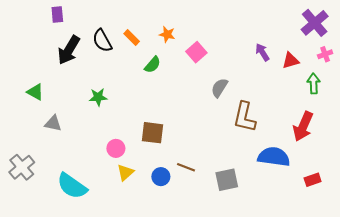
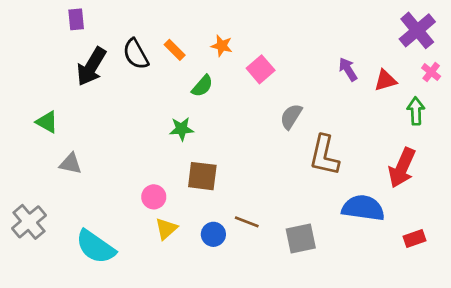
pink cross: (325, 54) -> (431, 72), turned -32
green star: (98, 97) -> (182, 129), moved

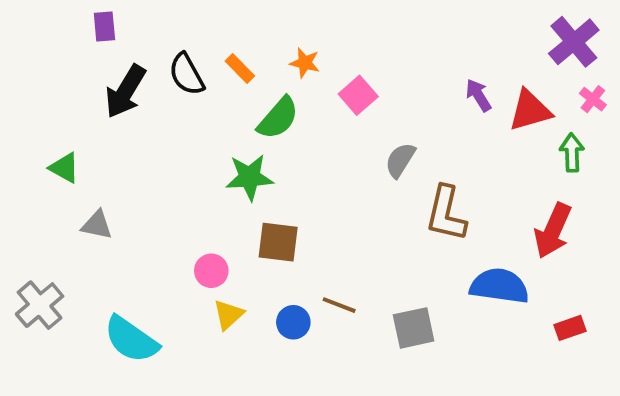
red triangle: (385, 80) -> (530, 110), size x1.4
green semicircle: (202, 86) -> (278, 118), size x1.4
green star: (182, 129) -> (249, 177), size x1.4

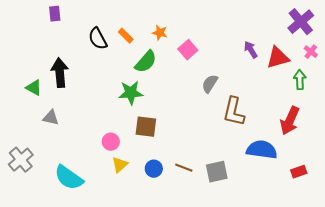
black arrow: (125, 91) -> (60, 73), moved, turned 144
brown line: (339, 305) -> (184, 168), moved

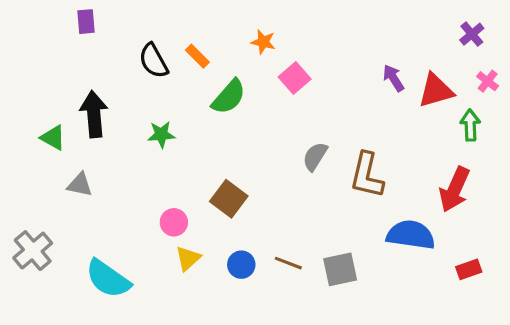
purple cross: (301, 22) -> (472, 34), size x0.6
orange star: (160, 33) -> (263, 42), moved
gray semicircle: (210, 84) -> (315, 156), moved
green star: (131, 93) -> (161, 134), moved, size x0.7
brown square: (146, 127) -> (229, 199), turned 30

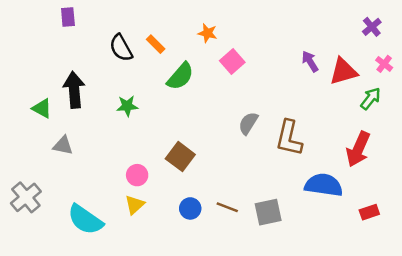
green arrow: (470, 125) -> (371, 99), turned 40
yellow triangle: (188, 258) -> (135, 205), moved

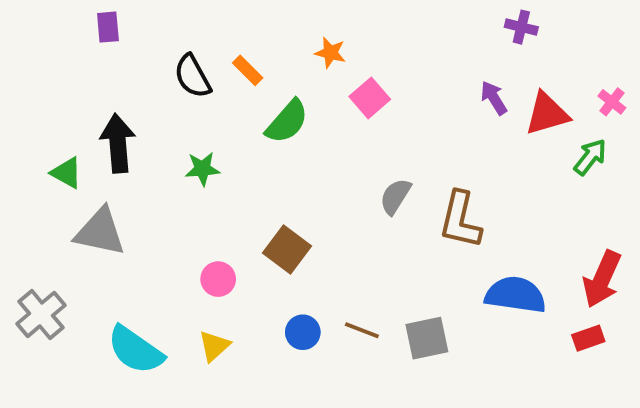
purple cross: (372, 27) -> (521, 27), moved, turned -36
gray triangle: (63, 145) -> (100, 232), size x1.6
red arrow: (358, 149) -> (602, 279), moved
yellow triangle: (135, 205) -> (214, 346), moved

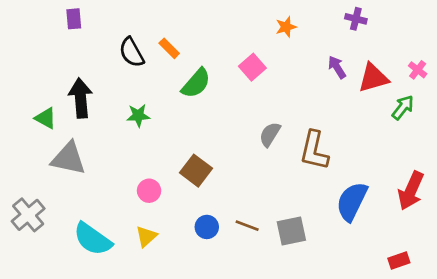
orange star: (330, 53) -> (286, 27), moved, turned -30
blue semicircle: (515, 295) -> (352, 201), turned -72
red rectangle: (588, 338) -> (399, 261), moved

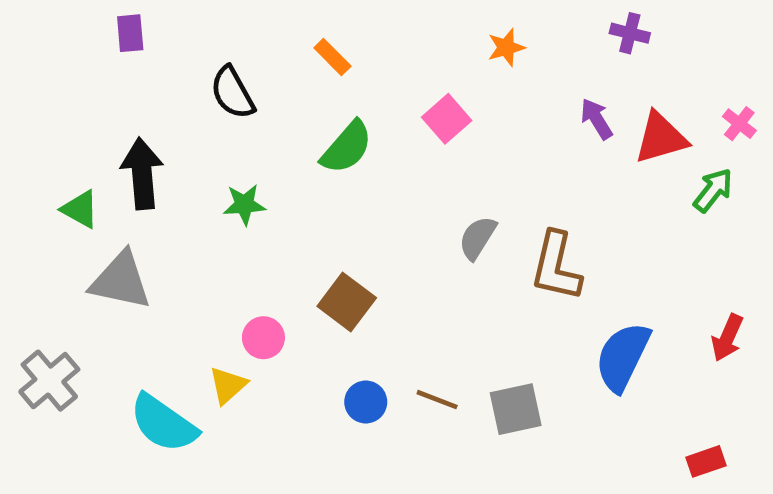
orange rectangle: (169, 48) -> (332, 57), moved
red arrow: (411, 191) -> (727, 338), size x0.7
yellow triangle: (146, 236) -> (228, 385), moved

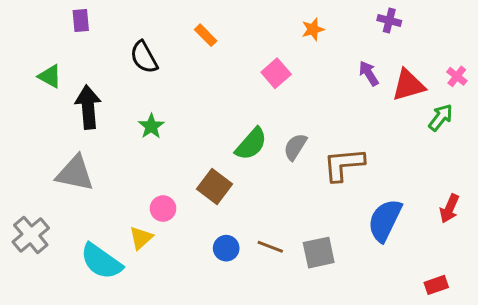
green semicircle: (347, 147) -> (251, 144), moved
green star: (244, 204) -> (151, 126), turned -30
green triangle: (80, 209) -> (50, 76), moved
brown L-shape: (556, 266) -> (344, 164), turned 72

